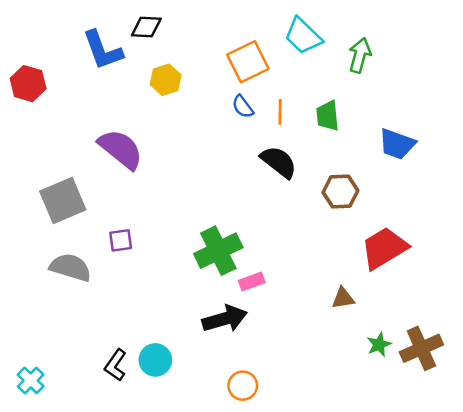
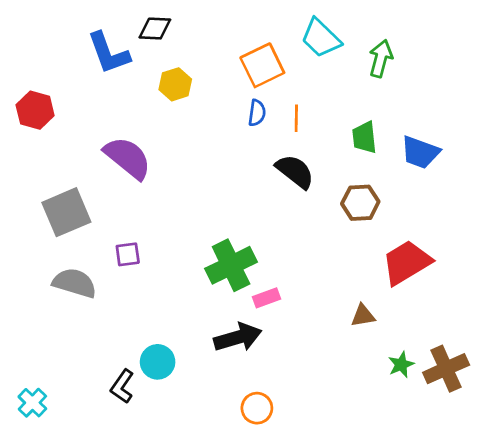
red hexagon: (28, 84) -> (35, 110), moved
blue semicircle: (243, 107) -> (257, 113), turned -135
green trapezoid: (328, 116) -> (364, 137), moved
cyan circle: (155, 360) -> (158, 362), moved

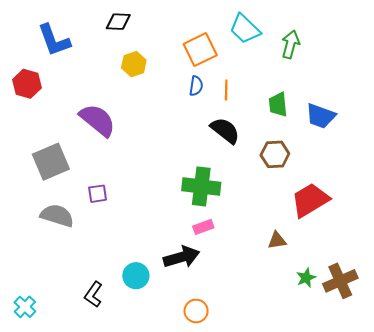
blue L-shape: (109, 53) -> (54, 40), moved
green cross: (231, 265) -> (201, 186), moved, turned 33
cyan circle: (158, 362) -> (136, 276), moved

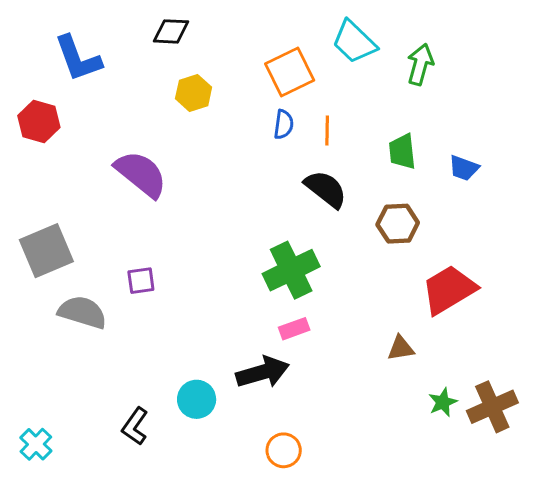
blue trapezoid: (321, 116) -> (464, 168), size x0.7
gray square: (51, 162) -> (46, 251), moved
green cross: (201, 186) -> (291, 270), turned -33

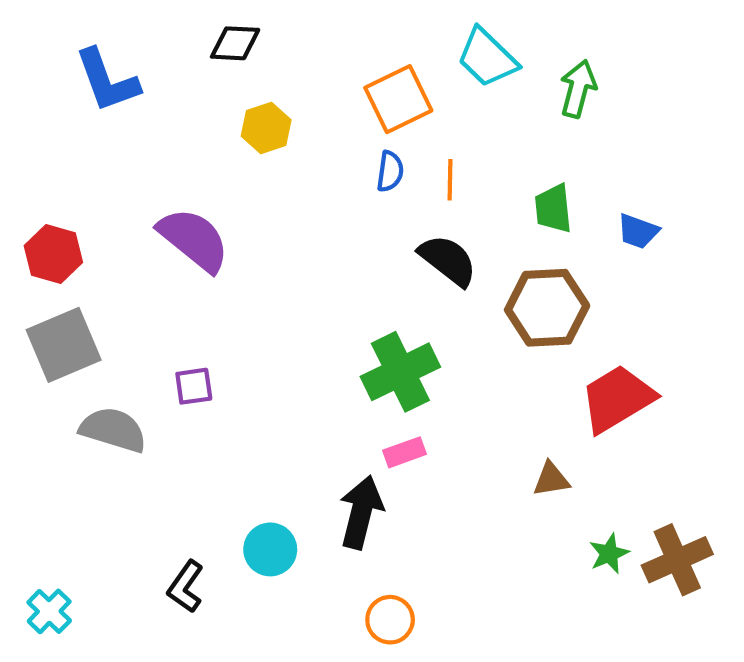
red hexagon: (39, 121) -> (53, 254), moved
brown hexagon: (398, 224) -> (547, 308), size x1.4
black arrow: (263, 372) -> (361, 512), turned -60

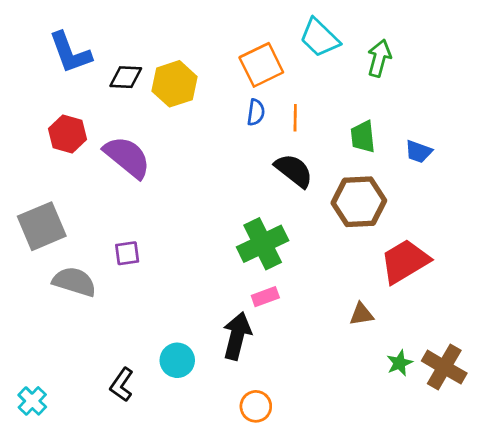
black diamond: (235, 43) -> (126, 77), moved
yellow hexagon: (266, 128) -> (175, 84), size x1.4
red hexagon: (53, 254) -> (67, 134), moved
brown cross: (677, 560) -> (444, 367), turned -36

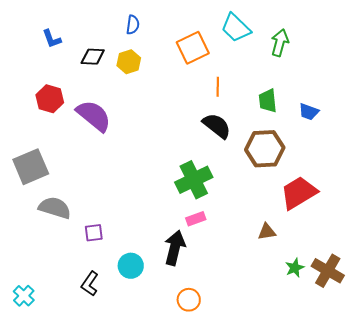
blue L-shape: (70, 53) -> (52, 39), size x0.6
yellow hexagon: (175, 84) -> (129, 62), size x0.7
blue semicircle: (256, 112) -> (133, 25), moved
purple square: (127, 253) -> (94, 233), moved

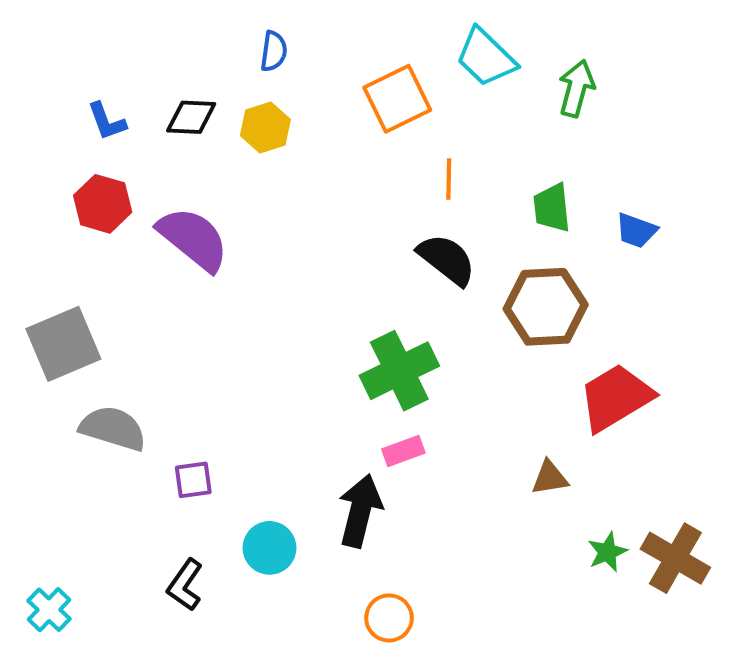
blue L-shape: (52, 39) -> (107, 121), moved

